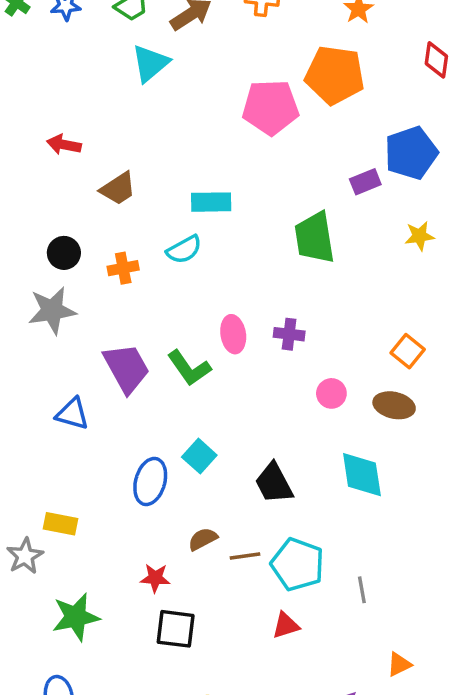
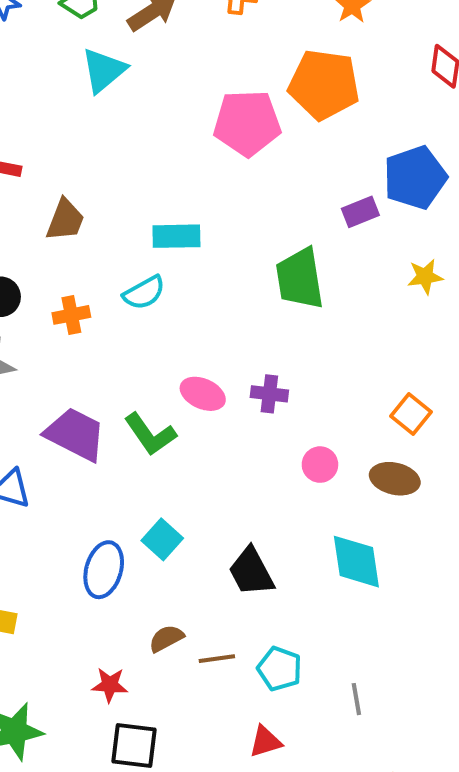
brown trapezoid: (118, 189) -> (65, 220), turned -36
pink ellipse: (233, 334) -> (203, 394), turned -57
purple trapezoid: (127, 368) -> (75, 434), turned -34
cyan pentagon: (298, 564) -> (280, 669), size x0.7

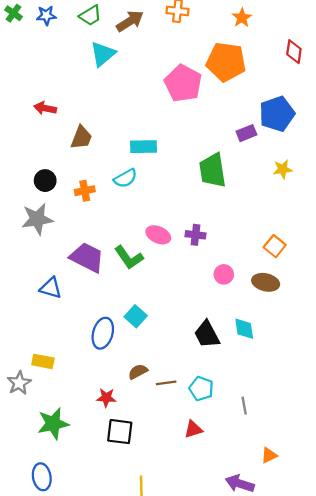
pink pentagon: (247, 123) -> (183, 83), turned 30
cyan diamond: (356, 562) -> (244, 329), size x0.7
black trapezoid: (251, 572) -> (207, 334), moved

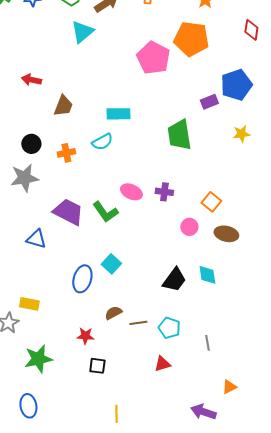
orange square: (275, 246) -> (211, 202), moved
black trapezoid: (207, 334) -> (174, 280), turned -116
black square: (120, 432) -> (97, 366), size x0.7

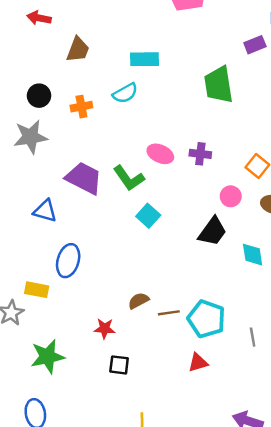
cyan square: (111, 264) -> (148, 216), moved
blue ellipse: (82, 279) -> (68, 261), moved
black trapezoid: (174, 280) -> (212, 232), moved
cyan pentagon: (169, 328) -> (206, 319), size x1.4

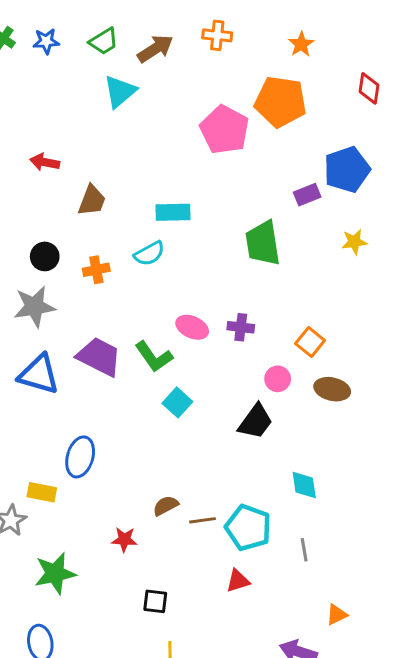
blue triangle: (45, 211) -> (39, 374), moved, size x1.4
cyan diamond: (253, 255) -> (304, 485), moved
black square: (119, 365) -> (155, 601), moved

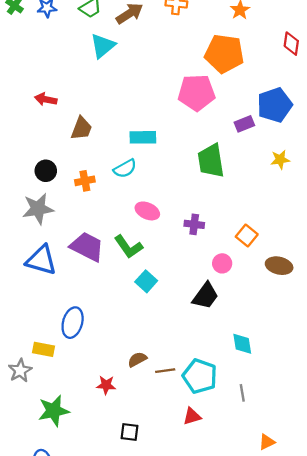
pink pentagon: (225, 130) -> (196, 93), moved, turned -30
pink ellipse: (192, 327) -> (147, 211), moved
brown ellipse: (332, 389) -> (279, 266), moved

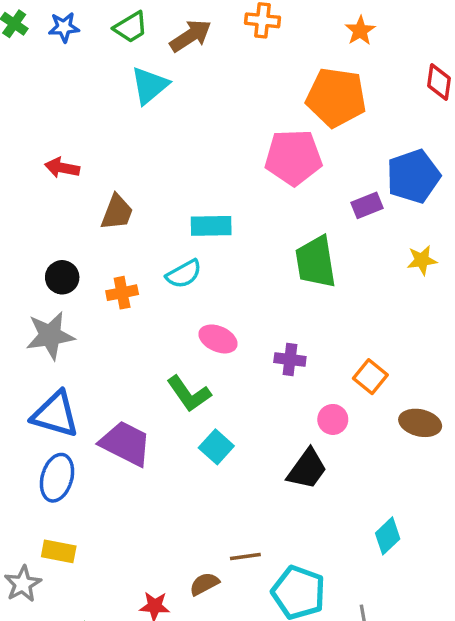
purple trapezoid: (87, 247) -> (126, 443), moved
blue ellipse: (73, 323) -> (57, 478), moved
cyan diamond: (242, 344) -> (388, 536), moved, turned 55
brown semicircle: (137, 359) -> (204, 584), moved
brown line: (165, 371) -> (245, 556), moved

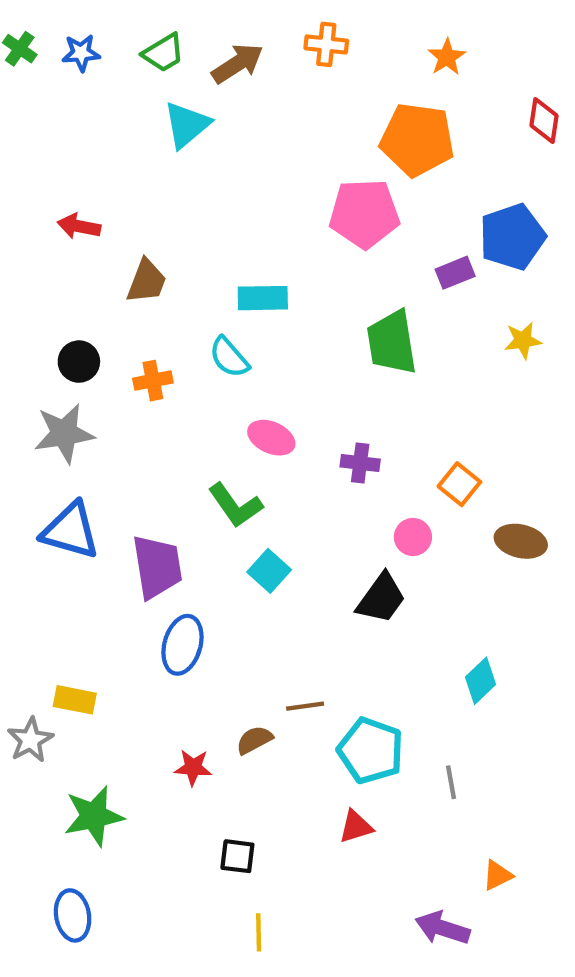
cyan semicircle: (184, 274) -> (229, 357), turned 78
purple trapezoid: (126, 443) -> (157, 567), turned 54
blue ellipse: (57, 478) -> (182, 645), moved

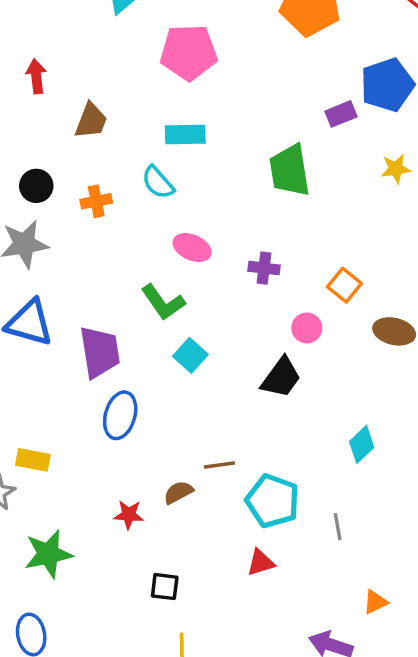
pink pentagon: (364, 214) -> (189, 52), moved
red arrow: (79, 226) -> (36, 76), turned 72

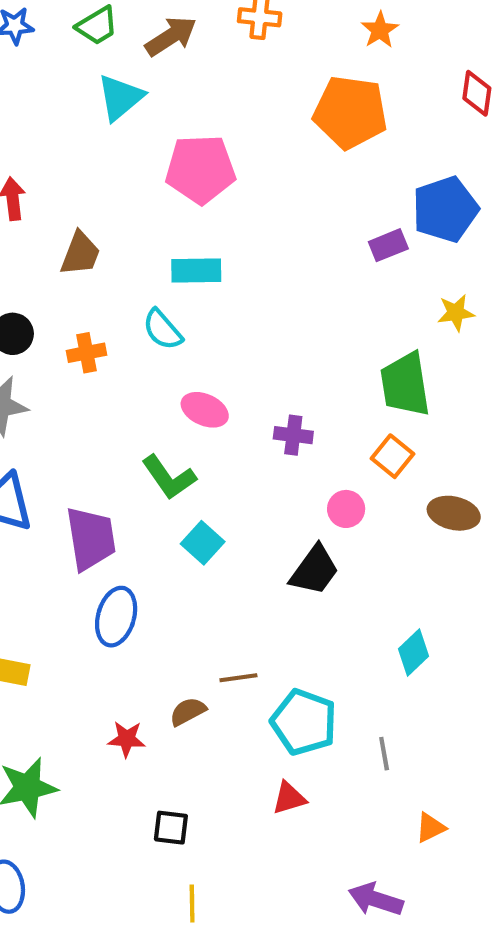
green trapezoid: (290, 170) -> (405, 384), moved
orange triangle: (375, 602) -> (430, 828), moved

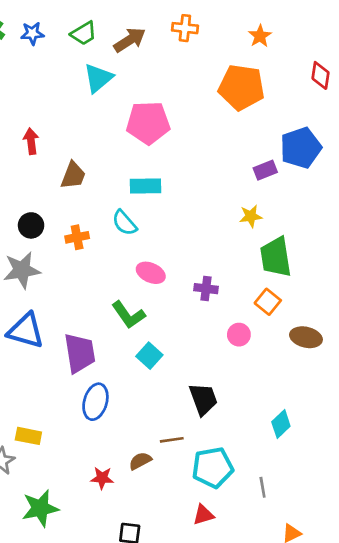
yellow star: (456, 313) -> (251, 216), moved
black trapezoid: (314, 570) -> (203, 399), moved, turned -56
cyan pentagon: (304, 722) -> (213, 467), turned -30

